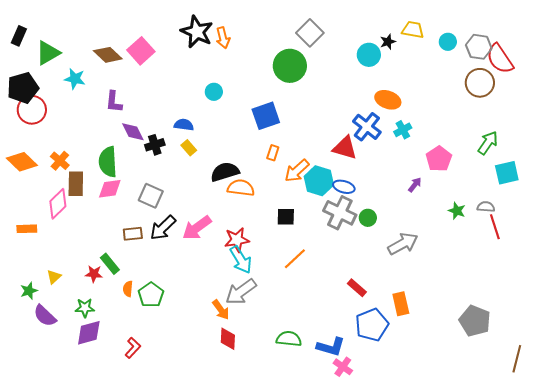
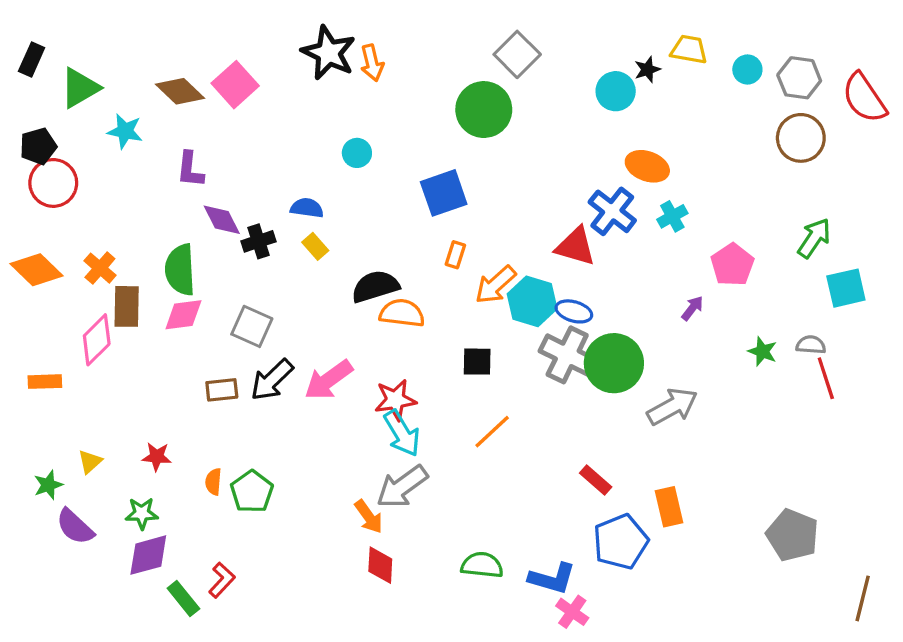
red semicircle: (500, 59) -> (864, 98), moved
black pentagon: (23, 88) -> (38, 146), size x0.7
green circle: (368, 218) -> (614, 363), size x2.0
green rectangle: (110, 264) -> (183, 598), moved

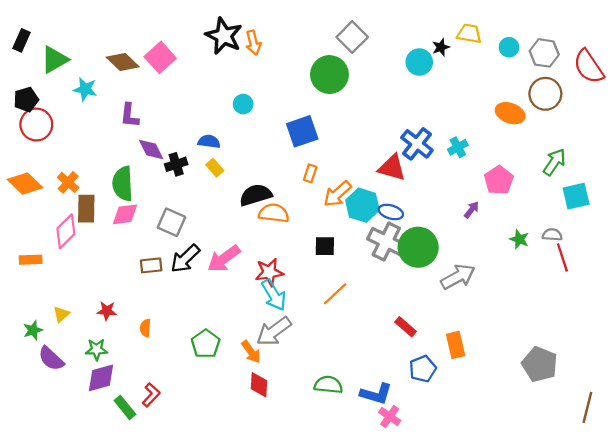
orange ellipse: (647, 166) -> (510, 113), moved
green pentagon: (252, 492) -> (206, 344), moved
blue pentagon: (621, 542) -> (423, 369), size x0.7

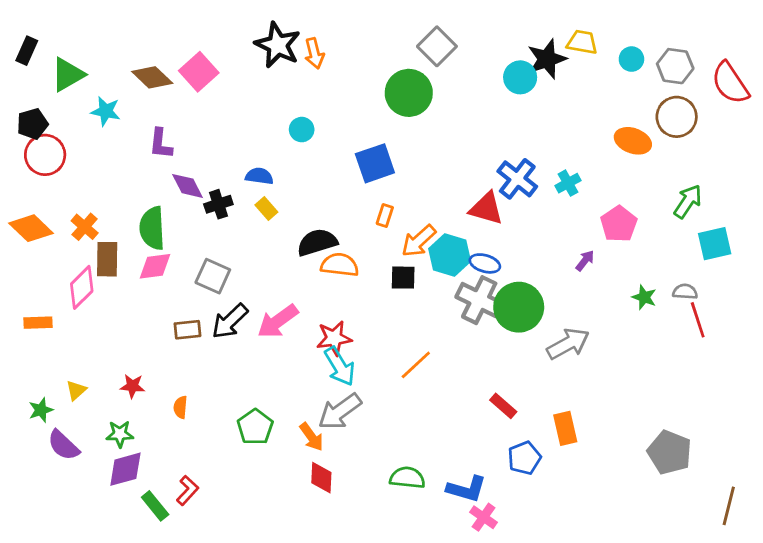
black star: (441, 47) -> (547, 59), size x1.8
black square: (325, 246) -> (403, 278), moved

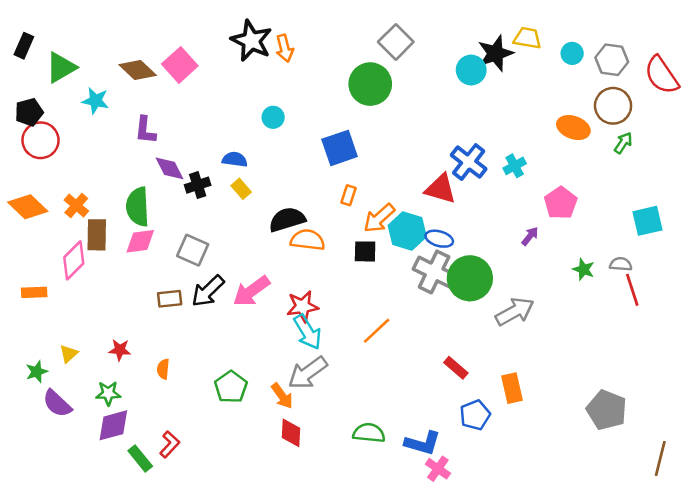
green arrow: (688, 201) -> (623, 143), moved, size x0.7

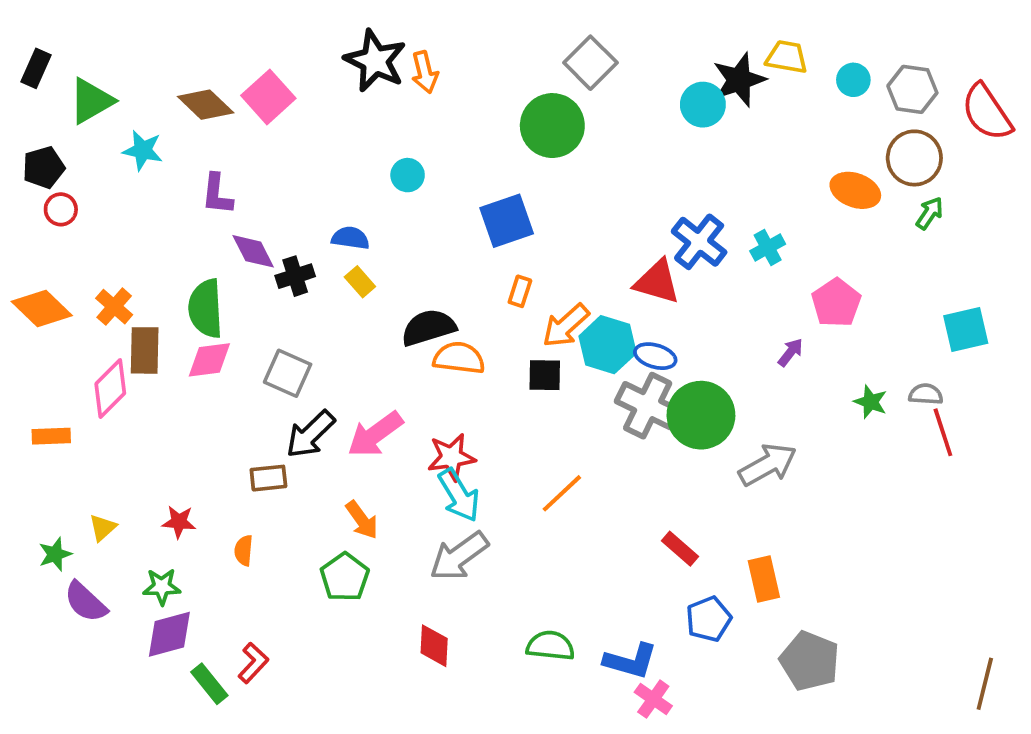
red circle: (41, 140) -> (61, 209), size x0.6
brown rectangle: (170, 299) -> (268, 478), moved
orange arrow: (282, 396) -> (362, 520), moved
gray pentagon: (607, 410) -> (810, 661), moved

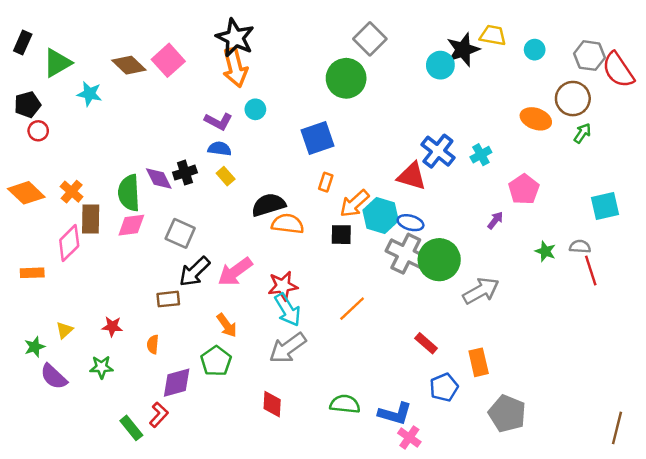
orange arrow: (425, 72) -> (235, 68), moved, size x1.5
gray hexagon: (912, 89) -> (590, 56), moved
purple L-shape: (217, 194) -> (218, 121), moved, turned -68
purple diamond: (253, 251) -> (159, 179), moved
purple diamond: (169, 634) -> (177, 383), moved

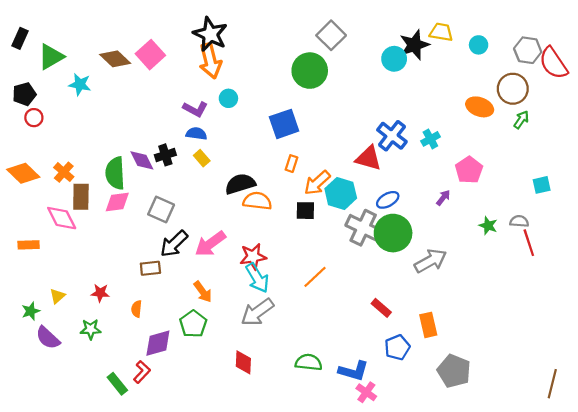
cyan square: (605, 206) -> (542, 185), size x0.7
blue ellipse: (411, 223) -> (388, 200), moved, turned -45
pink diamond: (69, 243) -> (62, 218), turned -72

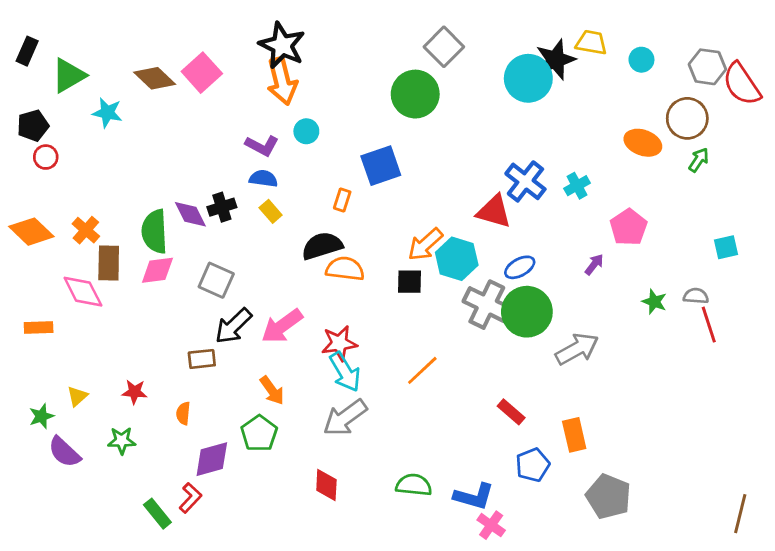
cyan circle: (394, 59) -> (528, 78), size x1.4
orange rectangle: (292, 164) -> (342, 200), moved

